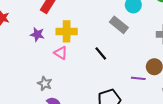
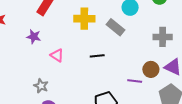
yellow cross: (67, 31) -> (84, 19), moved
black line: (101, 53) -> (97, 56), turned -56

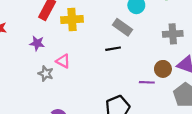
yellow cross: (84, 19) -> (72, 19), moved
black line: (97, 56) -> (113, 49), moved
gray star: (41, 86) -> (46, 74), moved

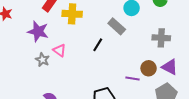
purple star: (37, 43) -> (38, 31), size x1.5
black line: (113, 49) -> (98, 45), moved, turned -56

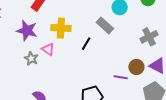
yellow cross: (72, 14) -> (61, 28), moved
gray cross: (161, 38) -> (149, 37), turned -30

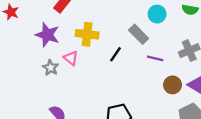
purple line: (121, 77) -> (155, 58), moved

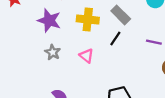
gray rectangle: (139, 34) -> (121, 15), moved
pink triangle: (71, 58) -> (87, 56), moved

